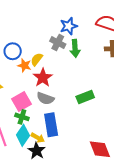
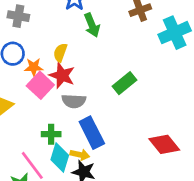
gray cross: (58, 43) -> (18, 16), moved
yellow semicircle: (37, 59) -> (60, 53), moved
pink square: (21, 102) -> (40, 85), moved

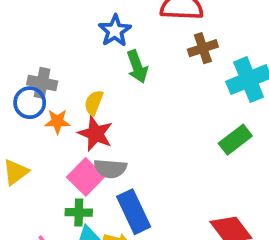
gray cross: (18, 16) -> (42, 83), moved
green rectangle: (124, 83) -> (235, 140), moved
pink square: (40, 85) -> (86, 177), moved

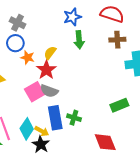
gray cross: (42, 83) -> (18, 23), moved
green rectangle: (235, 140) -> (119, 105), moved
green cross: (79, 212) -> (74, 118), moved

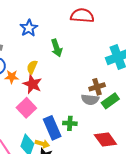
blue star: (72, 17) -> (29, 28), moved
brown cross: (117, 40) -> (97, 87), moved
gray semicircle: (49, 91) -> (90, 100), moved

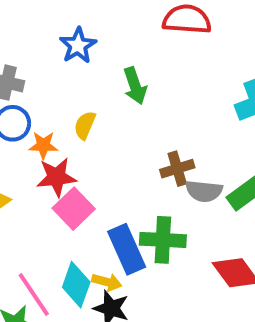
red star: (32, 84) -> (56, 177), moved, turned -30
brown cross: (97, 87) -> (177, 169), moved
green cross: (70, 123) -> (163, 240), size x1.5

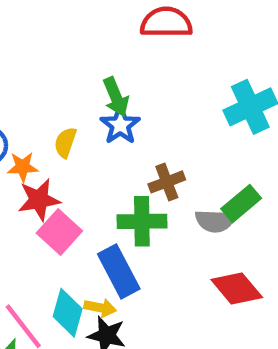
blue star: (78, 45) -> (120, 125), moved
gray semicircle: (204, 191) -> (215, 221), moved
green cross: (163, 240) -> (142, 221), moved

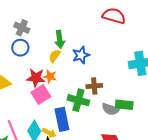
green arrow: (116, 97) -> (60, 39), moved
orange star: (23, 167) -> (50, 77), moved
green rectangle: (241, 204) -> (124, 105), turned 30

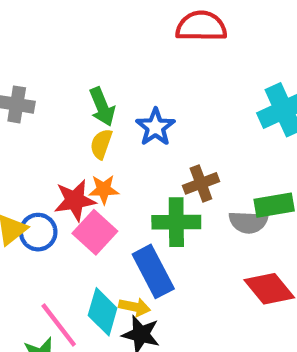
blue circle: (20, 48) -> (38, 232), moved

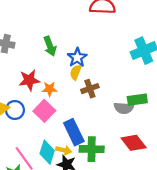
yellow semicircle: (101, 144) -> (76, 72), moved
brown cross: (201, 183) -> (90, 89), moved
red star: (75, 200) -> (29, 80), moved
green cross: (176, 222) -> (92, 149), moved

